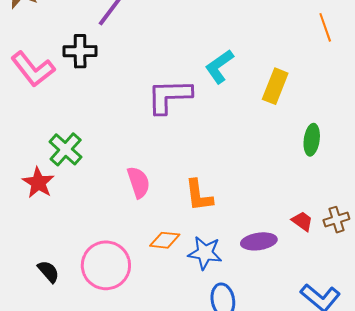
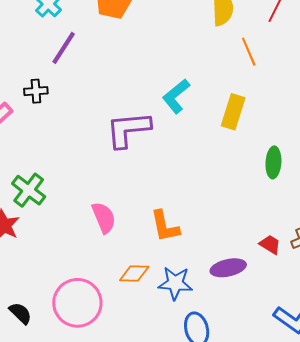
orange line: (325, 27) -> (249, 52), moved
black cross: (80, 51) -> (36, 91), size x0.7

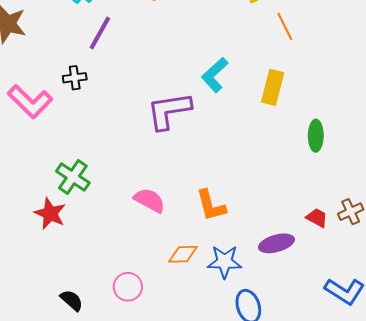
pink semicircle: (104, 218) -> (149, 200), turned -36
pink circle: (77, 303) -> (128, 287), size x0.6

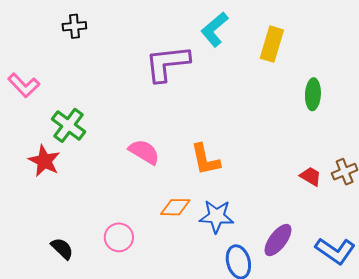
pink L-shape: (30, 102) -> (24, 85), moved, size x0.7
purple ellipse: (276, 243) -> (278, 240), moved, turned -40

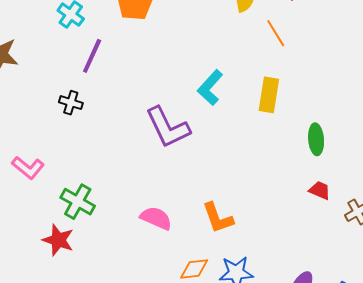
black cross: (74, 26) -> (71, 103), turned 30
purple L-shape: (167, 63) -> (168, 127), turned -102
red trapezoid: (311, 176) -> (320, 190), moved

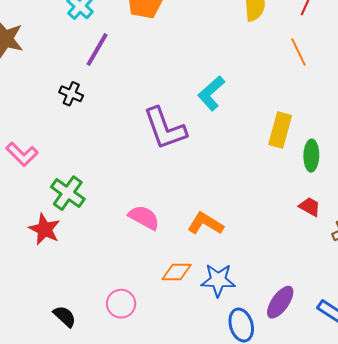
orange line: (276, 33) -> (298, 52), moved
yellow rectangle: (269, 95) -> (280, 130), moved
orange L-shape: (218, 218) -> (205, 224), turned 135

